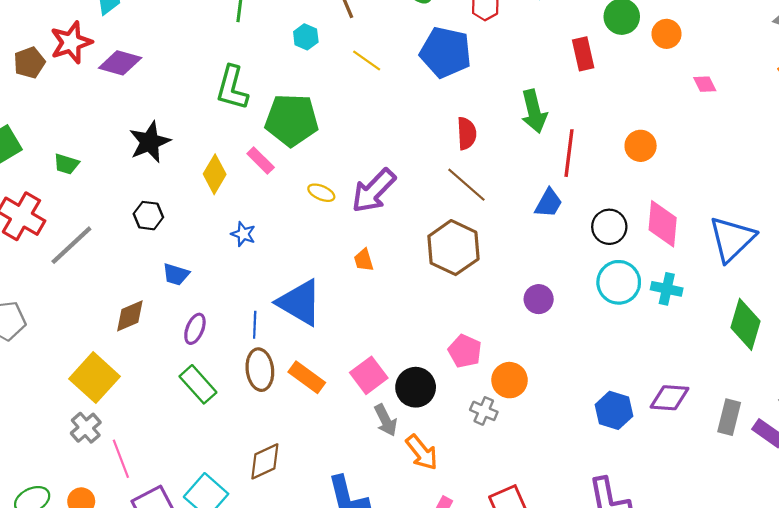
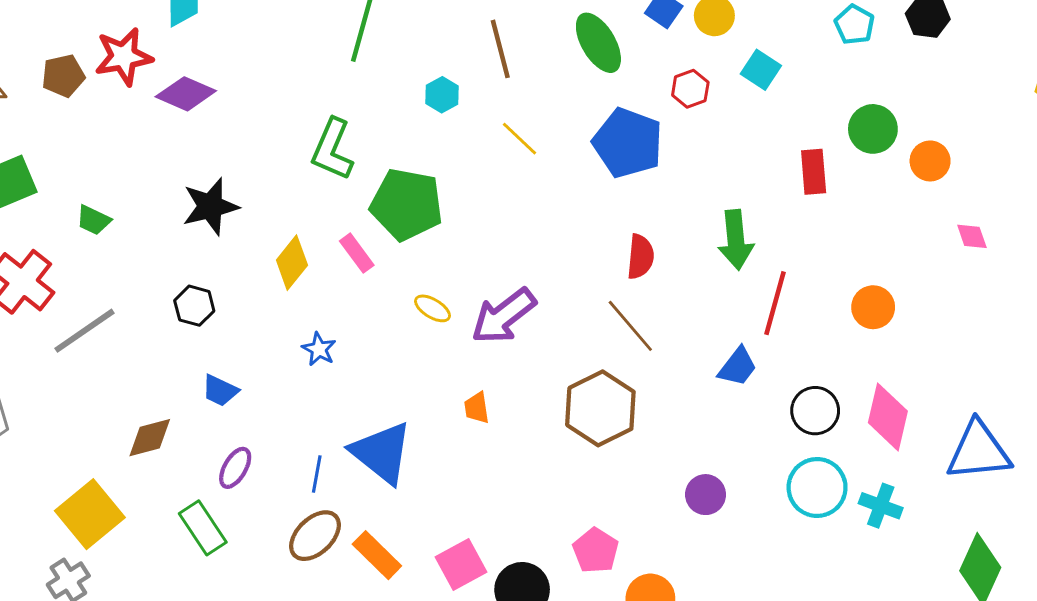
blue triangle: (732, 239) -> (979, 451), turned 30
brown ellipse: (260, 370) -> (315, 536), turned 45
green rectangle: (198, 384) -> (203, 528), moved

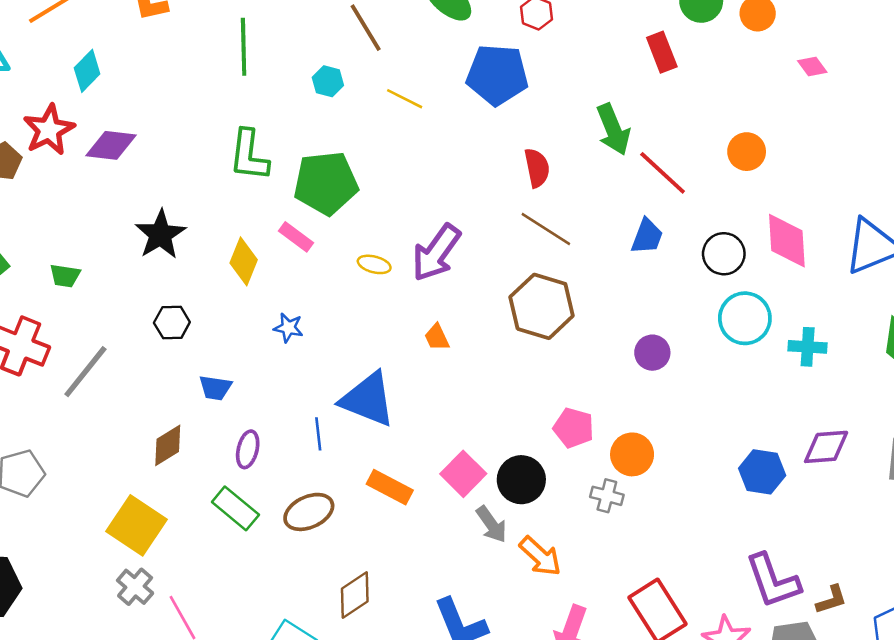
red line: (775, 303) -> (663, 173), turned -46
cyan cross: (881, 506) -> (808, 347), moved
brown ellipse: (315, 536) -> (309, 512), moved, turned 36

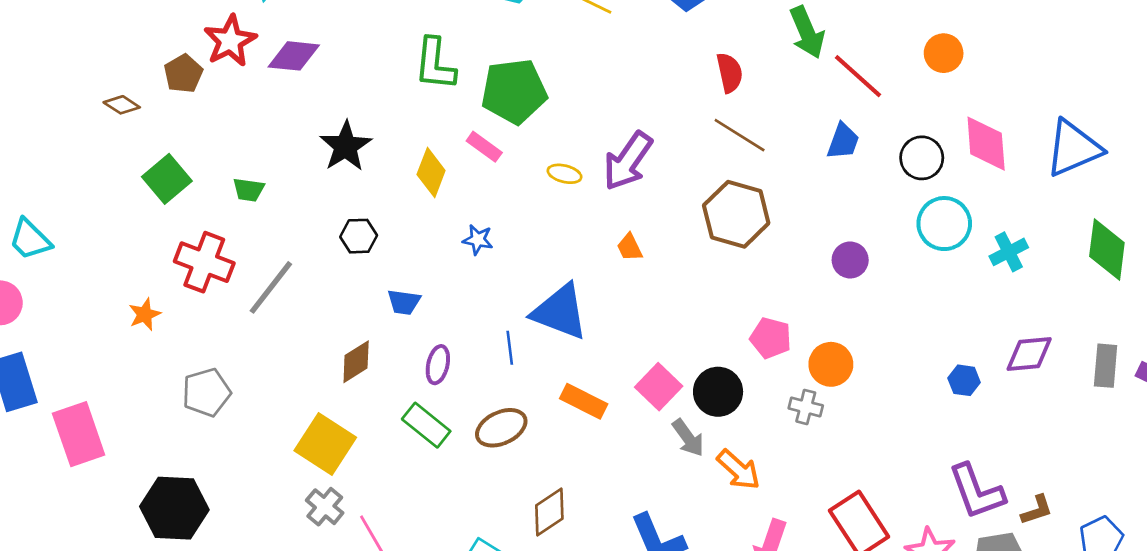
cyan cross: (808, 347) -> (1009, 252), turned -30
blue hexagon: (762, 472) -> (964, 380), size x0.7

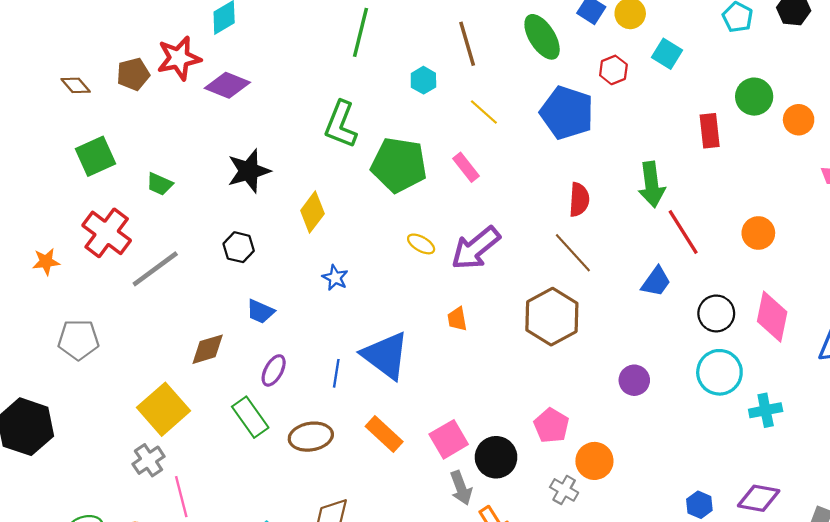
pink rectangle: (484, 147) -> (466, 167), moved

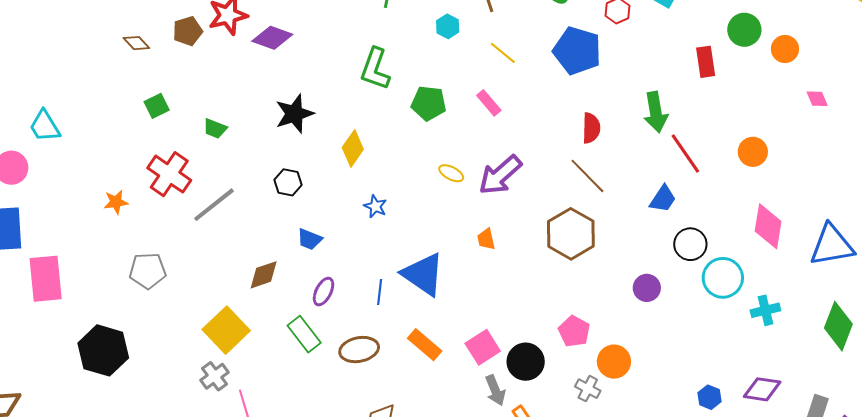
green square: (95, 156) -> (157, 106), size x0.7
green pentagon: (399, 165) -> (429, 103), size x0.7
black circle: (716, 313) -> (690, 244), moved

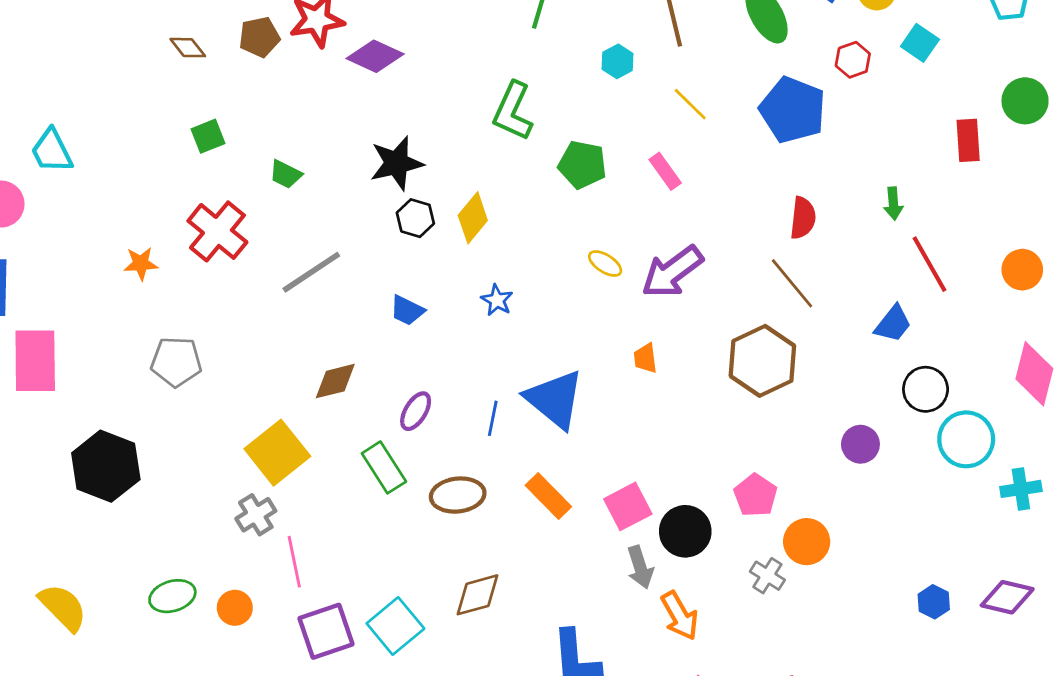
green arrow: (656, 112) -> (893, 204), size x0.6
black hexagon: (288, 182) -> (415, 218), moved
gray line: (214, 205) -> (311, 272), moved
blue trapezoid: (310, 239) -> (407, 310), moved

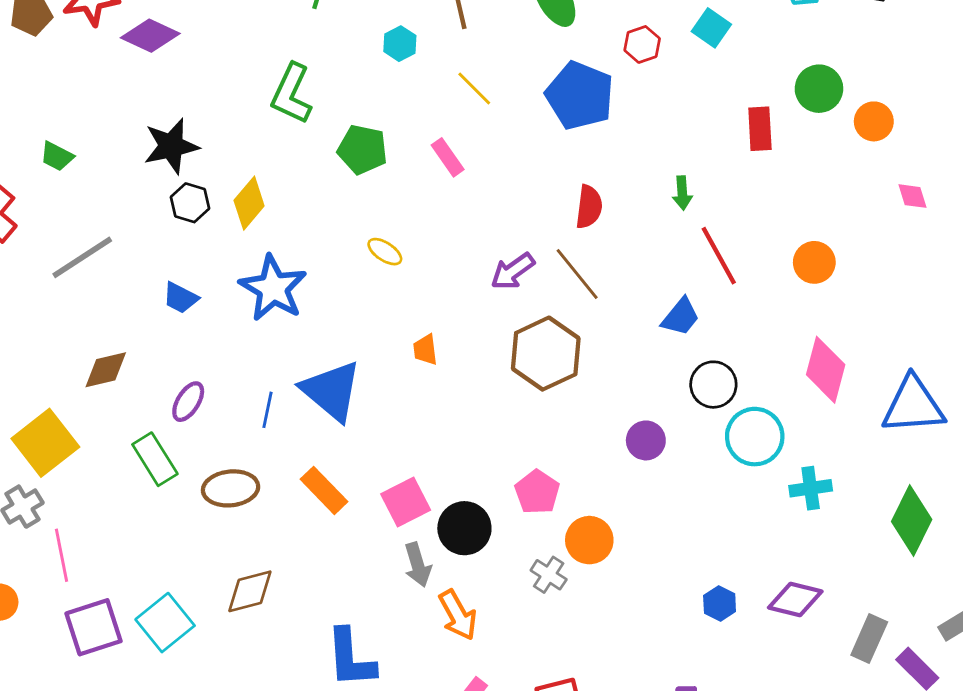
purple arrow: (672, 272) -> (513, 271), moved, size x0.7
blue star: (497, 300) -> (273, 288), size x2.0

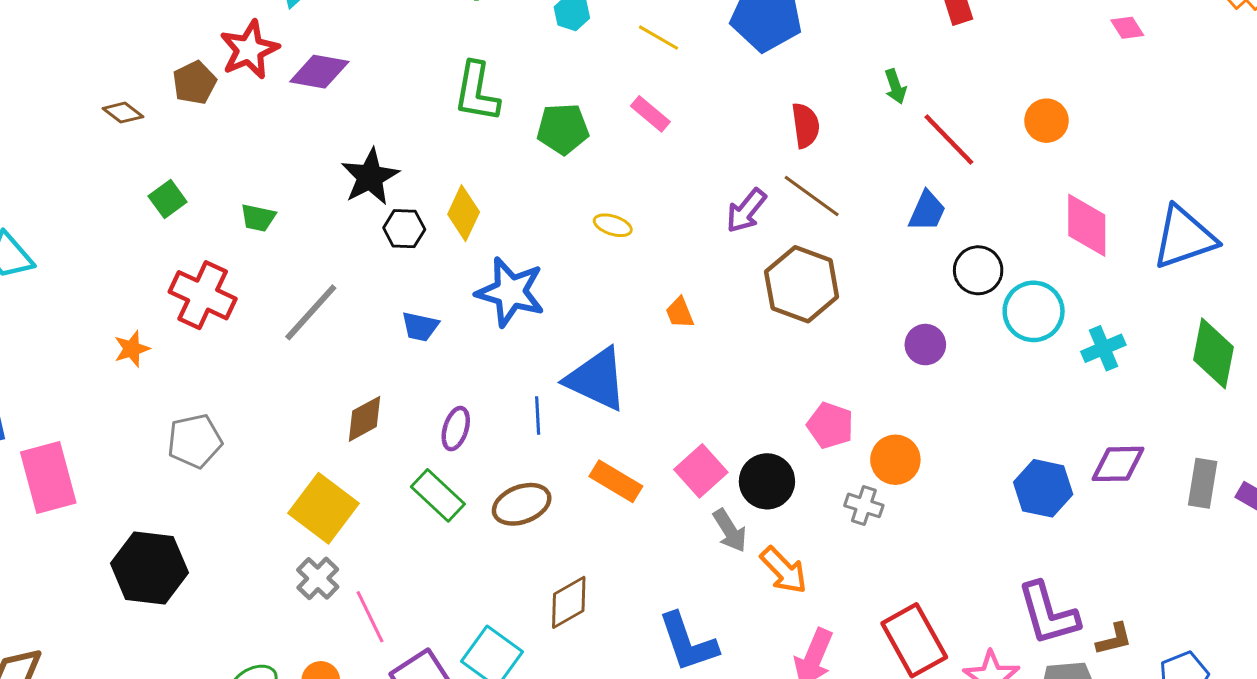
blue hexagon: (720, 603) -> (1043, 488), size x1.6

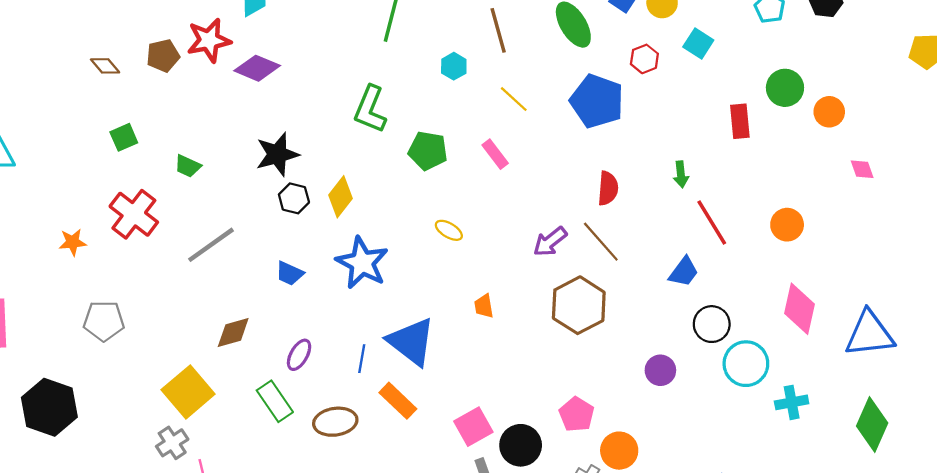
orange rectangle: (616, 481) -> (398, 401), moved

